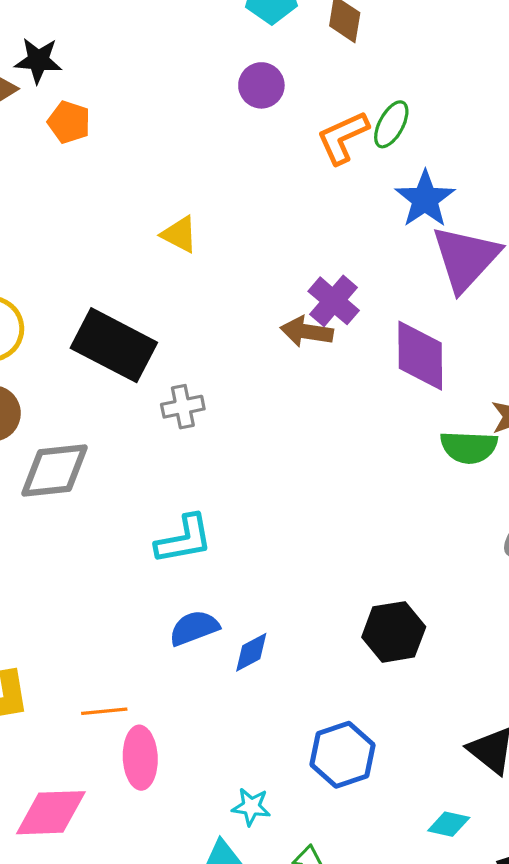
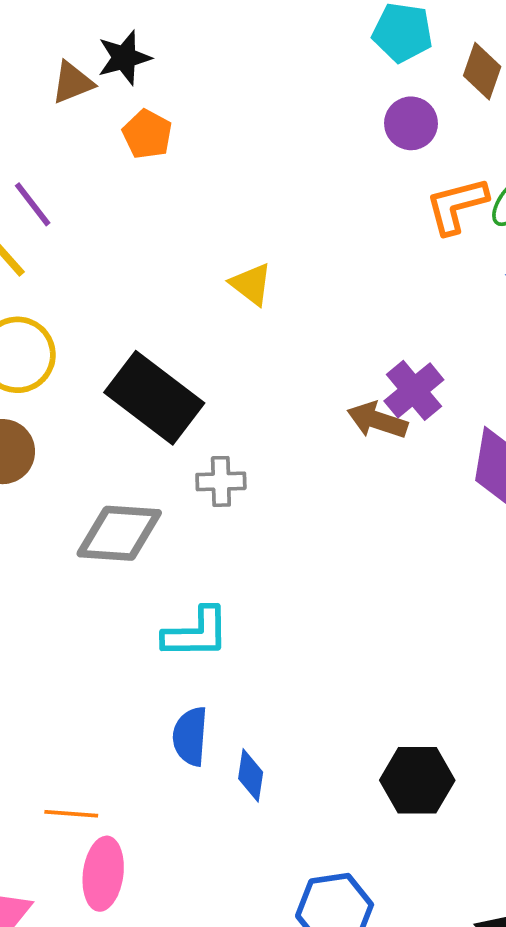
black star: (38, 60) -> (124, 58), turned -30
purple circle: (261, 85) -> (411, 123), moved
gray diamond: (55, 470) -> (119, 533), moved
blue semicircle: (194, 628) -> (190, 736), turned -75
blue diamond: (251, 652) -> (251, 775), turned -63

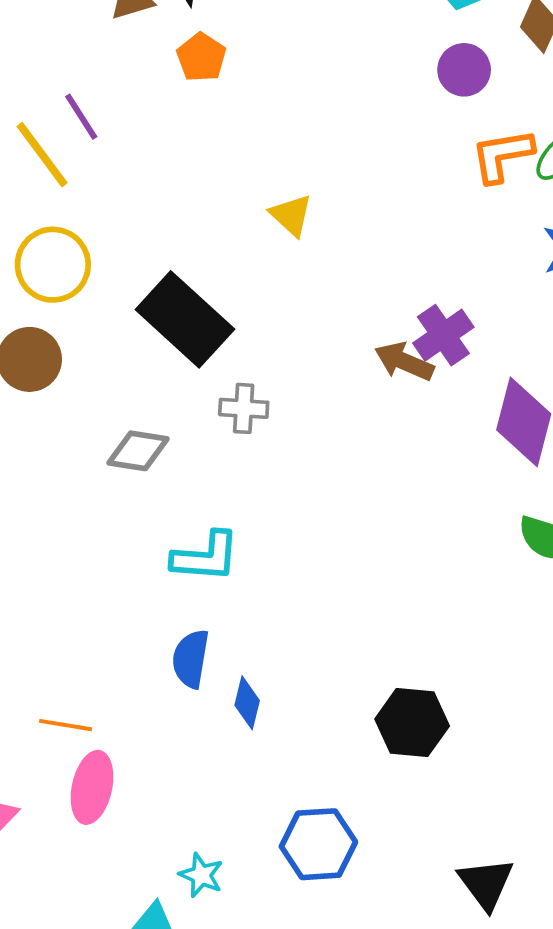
gray diamond: (119, 533) -> (138, 451), size x0.7

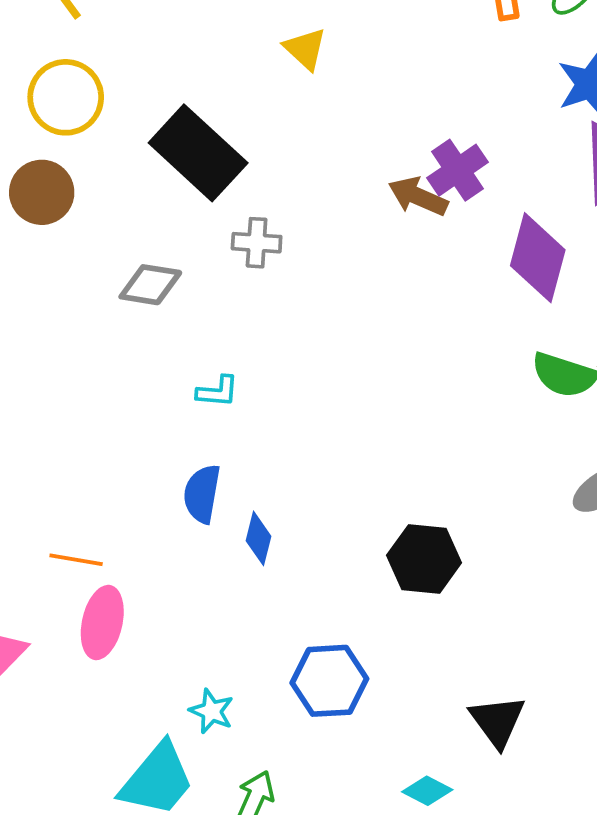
cyan L-shape: (206, 557) -> (218, 391), size x0.6

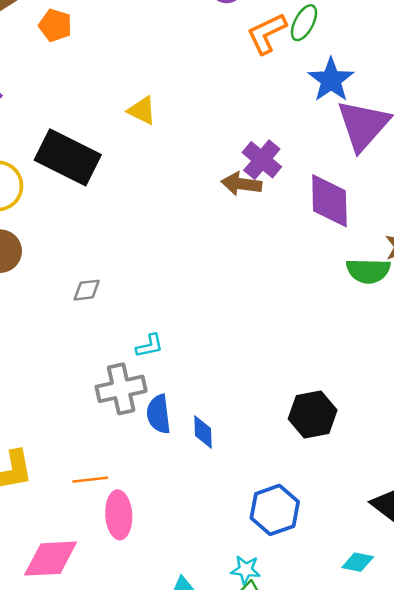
black rectangle: (198, 153) -> (68, 157), moved
gray cross: (257, 243) -> (121, 389), moved, size x1.5
gray diamond: (150, 285) -> (87, 290), size x0.7
cyan star: (211, 711) -> (246, 570), moved

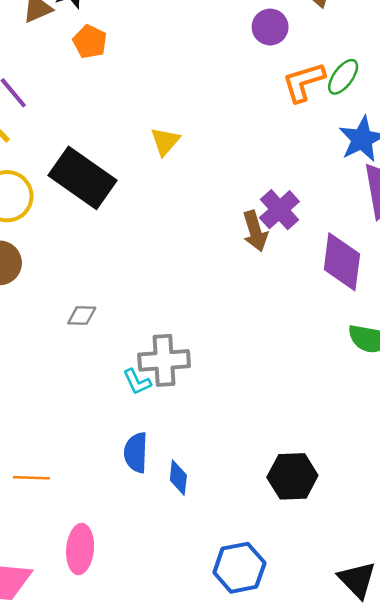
yellow triangle: (142, 110) -> (165, 141), turned 36
brown arrow: (241, 184) -> (255, 231), turned -123
cyan L-shape: (150, 346) -> (137, 382), turned 68
gray cross: (121, 389) -> (164, 360), moved
orange line: (90, 480) -> (31, 478), moved

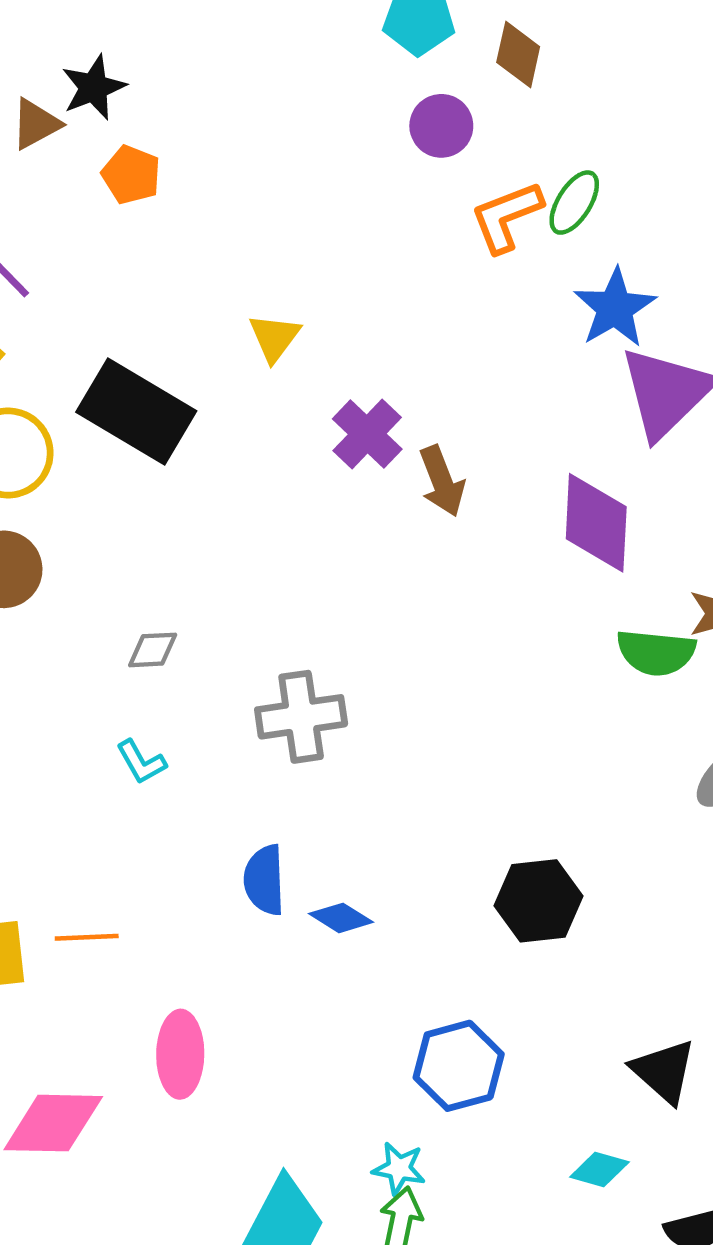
purple cross: (279, 210) -> (367, 434), moved
cyan L-shape: (137, 382) -> (141, 762), moved
blue diamond: (178, 478) -> (341, 918), turned -60

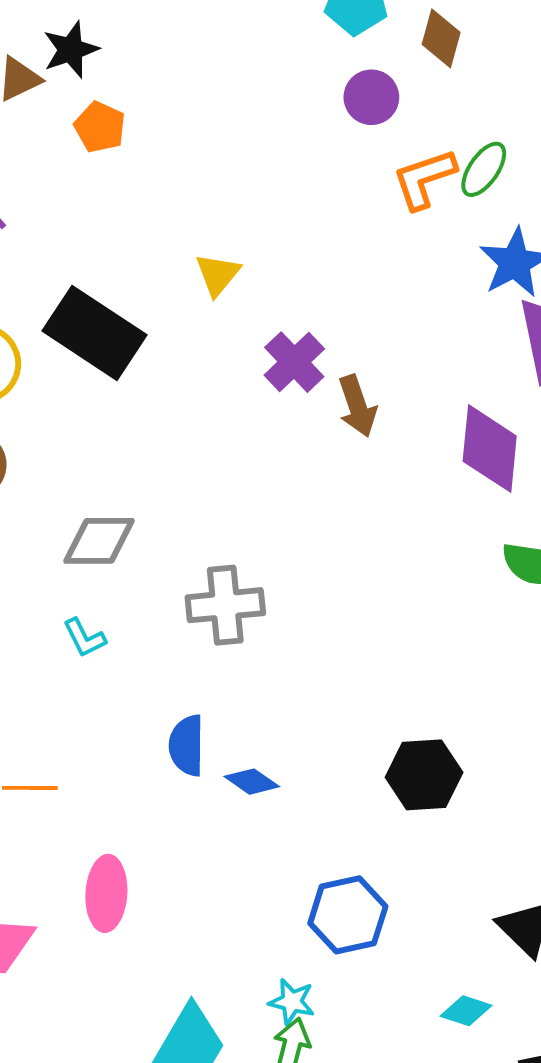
gray diamond: (153, 650) -> (99, 541), size x1.6

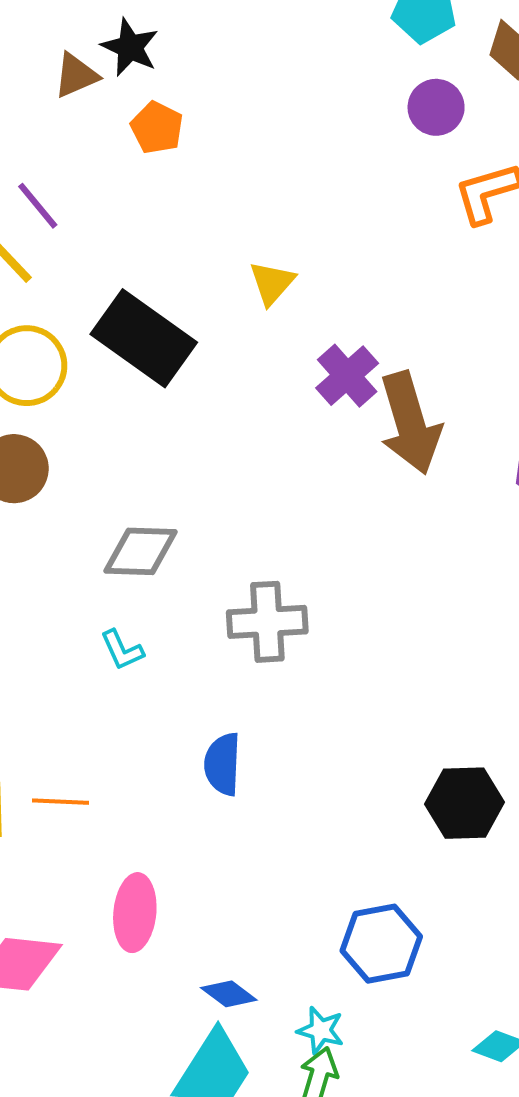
black star: (71, 50) -> (130, 47), turned -30
brown arrow: (357, 406) -> (410, 423), size x1.6
blue diamond: (252, 782) -> (229, 994), moved

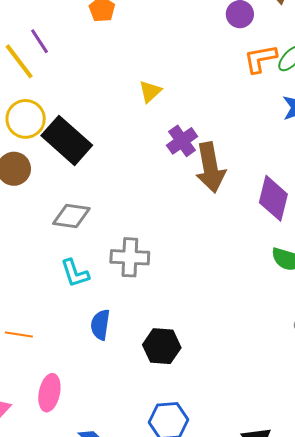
black rectangle: (144, 338) -> (67, 140), moved
cyan L-shape: (122, 650) -> (75, 273), moved, size x1.4
black hexagon: (465, 803) -> (162, 346), moved

